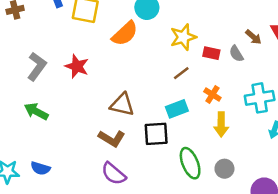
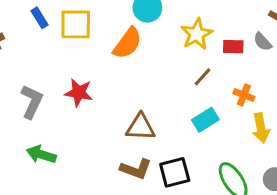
black square: (156, 134) -> (175, 172), moved

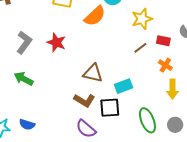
red rectangle: (233, 47) -> (163, 41), moved
cyan rectangle: (205, 120) -> (123, 86), moved

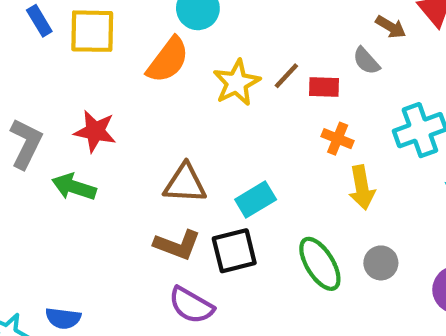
yellow star: (142, 19) -> (237, 83), moved
brown line: (140, 48) -> (286, 76), moved
green arrow: (24, 79) -> (74, 187), moved

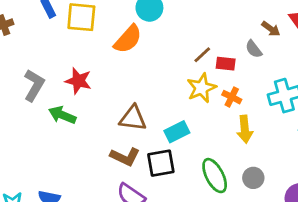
yellow star: (237, 83) -> (201, 88), moved

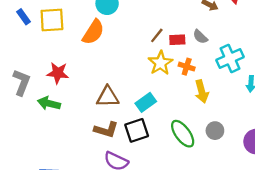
gray semicircle: (254, 49) -> (200, 37), moved

